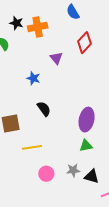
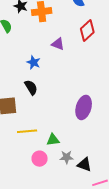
purple triangle: (56, 58) -> (58, 44), turned -32
black semicircle: (44, 109) -> (31, 87), moved
green triangle: (86, 146) -> (53, 140), moved

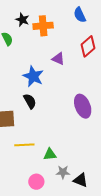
blue star: (34, 62) -> (33, 76), size x1.5
purple ellipse: (84, 107) -> (83, 106), moved, turned -40
pink circle: (40, 159) -> (36, 182), moved

